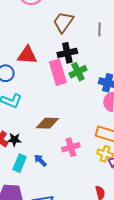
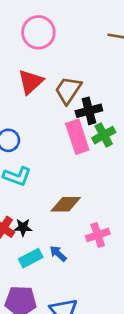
brown trapezoid: (63, 22) -> (68, 90), moved
red triangle: (27, 55) -> (31, 82), moved, turned -45
cyan rectangle: (20, 163) -> (31, 258), turned 42

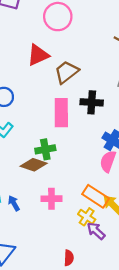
black cross: (89, 111) -> (92, 102), moved
green cross: (104, 135) -> (45, 149), moved

